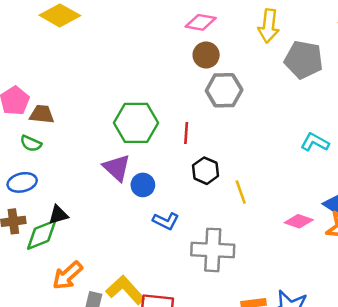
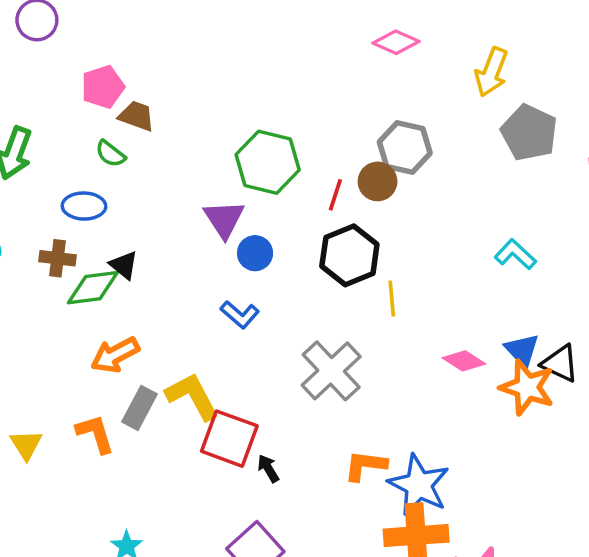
brown circle: (206, 55) -> (378, 181), moved
black hexagon: (206, 171) -> (349, 255), size x1.5
black triangle: (58, 215) -> (124, 265), turned 40
blue L-shape: (166, 221) -> (240, 315), moved
gray cross: (213, 250) -> (331, 371), turned 30

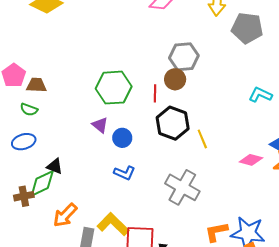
purple triangle: (224, 219) -> (100, 125), size x0.7
brown cross: (57, 258) -> (24, 196), moved

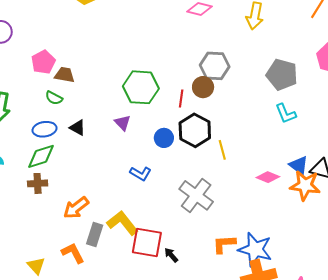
gray pentagon: (247, 28) -> (282, 75), moved
cyan L-shape: (260, 95) -> (286, 114), turned -145
blue circle: (122, 138) -> (164, 138), moved
black triangle: (55, 166) -> (78, 128), moved
green diamond: (42, 183) -> (41, 156), moved

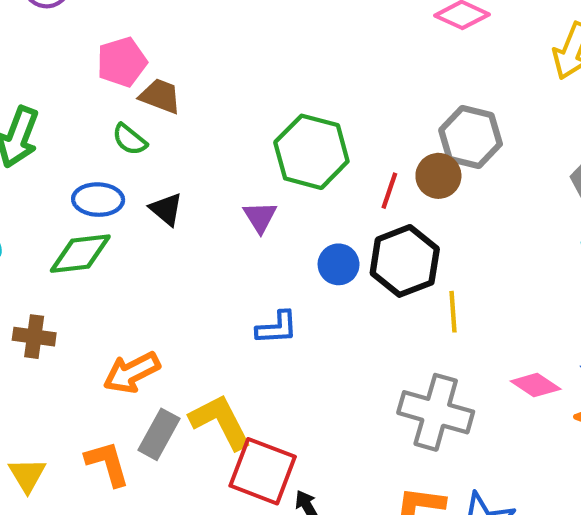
blue L-shape: (141, 173) -> (277, 328), turned -45
brown cross: (38, 183) -> (34, 337), moved
gray cross: (196, 195) -> (436, 412), moved, turned -32

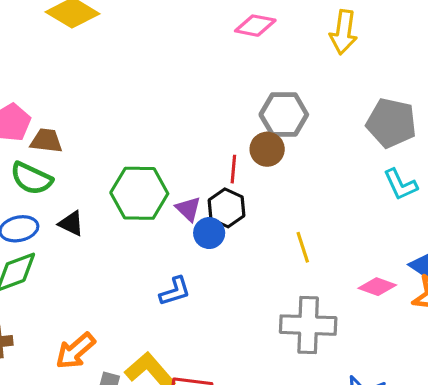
green semicircle: (130, 139) -> (31, 178), size x1.5
green hexagon: (311, 152) -> (139, 193), moved
purple triangle: (260, 217) -> (188, 209), moved
black hexagon: (405, 261) -> (227, 208), moved, size x0.7

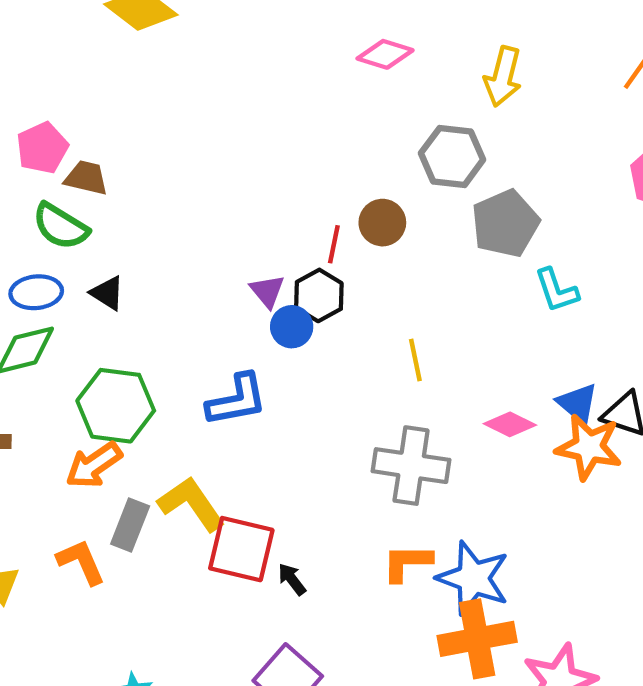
gray hexagon: (284, 115) -> (452, 156), moved
gray pentagon: (391, 123) -> (505, 223), moved, turned 30
green hexagon: (139, 193) -> (116, 406), moved
blue L-shape: (175, 291) -> (237, 400), size x1.4

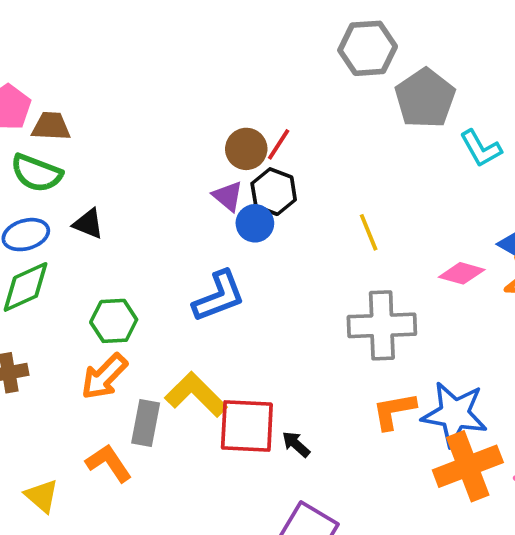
brown circle: (382, 223) -> (246, 149), moved
red line: (334, 244) -> (279, 144), turned 32
green hexagon: (116, 406) -> (114, 321), size x0.7

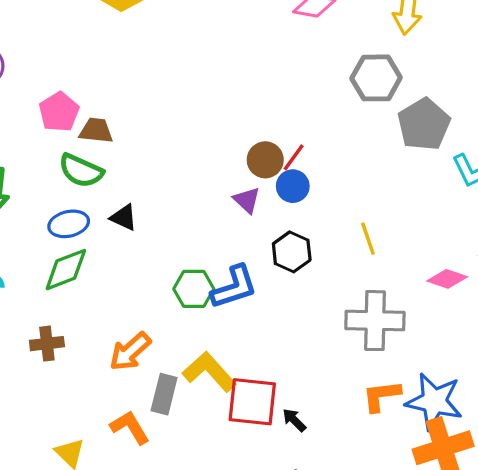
black hexagon: (274, 192) -> (292, 252), moved
blue circle: (255, 223) -> (293, 186), moved
green hexagon: (114, 321) -> (194, 289), moved

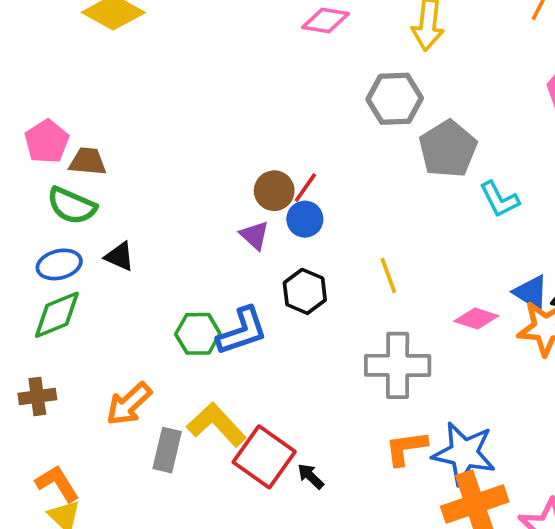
red square: (252, 402) -> (264, 457), turned 30
orange L-shape: (130, 427) -> (57, 483), moved

